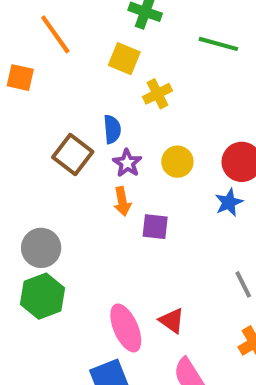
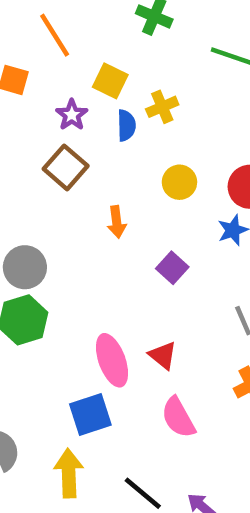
yellow square: (124, 59) -> (110, 81), moved
blue semicircle: (112, 129) -> (126, 125), moved
purple star: (127, 163) -> (72, 115), moved
purple square: (155, 227) -> (172, 268), moved, turned 32

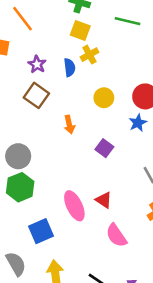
yellow square: (110, 81) -> (80, 31), moved
blue square: (90, 415) -> (41, 231), moved

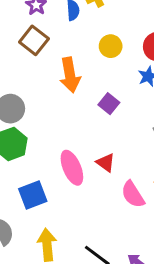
orange arrow: (69, 124) -> (70, 75), size x1.6
pink semicircle: (116, 235) -> (133, 194), moved

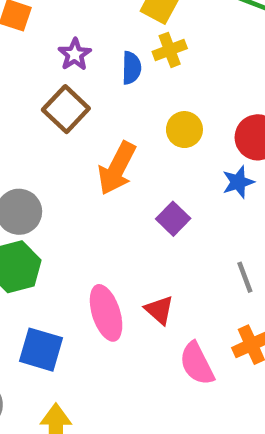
orange arrow: (70, 75) -> (117, 168), turned 32
blue square: (33, 195) -> (41, 350), turned 32

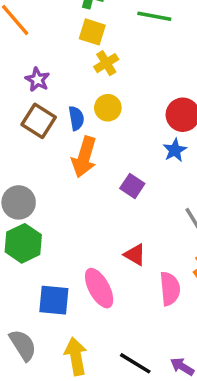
blue semicircle: (131, 68) -> (76, 118), moved
yellow circle: (184, 130) -> (108, 108), moved
pink ellipse: (106, 313) -> (99, 288), moved
pink semicircle: (197, 364) -> (170, 289), turned -148

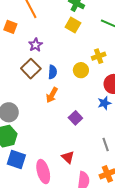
yellow cross: (106, 63) -> (99, 56), moved
yellow circle: (108, 108) -> (81, 70), moved
orange arrow: (84, 157) -> (52, 95), size x0.7
blue square: (54, 300) -> (16, 159), moved

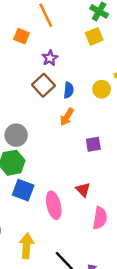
yellow square: (73, 25) -> (94, 36), turned 35
purple square: (75, 118) -> (93, 144), turned 32

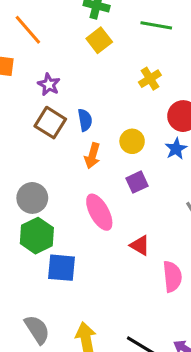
yellow circle: (102, 89) -> (132, 141), moved
pink ellipse: (54, 205) -> (99, 212), moved

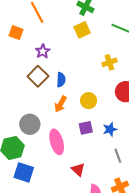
blue star: (176, 149) -> (110, 129), moved
gray circle: (32, 198) -> (30, 124), moved

